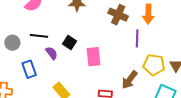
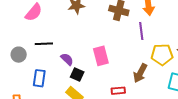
black square: (70, 43) -> (77, 75), moved
purple semicircle: (52, 53) -> (67, 59), moved
blue rectangle: (29, 69) -> (39, 78), turned 36

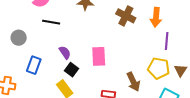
purple line: (141, 31) -> (167, 41), moved
black line: (44, 44) -> (51, 22), moved
brown arrow: (140, 73) -> (133, 82), turned -66

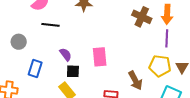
brown cross: (126, 16) -> (142, 17), moved
orange arrow: (156, 17) -> (167, 14), moved
black square: (72, 70) -> (73, 71), turned -32

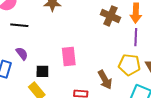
purple semicircle: (66, 54) -> (22, 54), moved

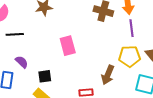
pink rectangle: (69, 57) -> (68, 46), moved
brown arrow: (105, 80) -> (108, 75), turned 60

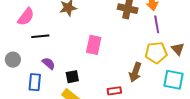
pink rectangle: (68, 46) -> (94, 45), turned 30

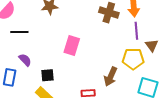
brown triangle: (178, 49) -> (152, 45), moved

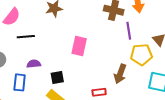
purple line: (136, 31) -> (129, 31), moved
purple semicircle: (25, 60) -> (34, 64), turned -48

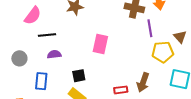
purple semicircle: (34, 64) -> (54, 54), moved
brown arrow: (120, 74) -> (143, 82), moved

